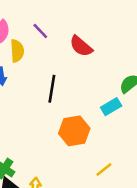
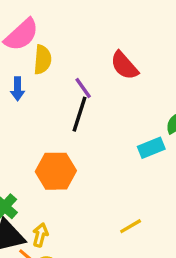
purple line: (40, 31) -> (83, 88), moved
orange hexagon: (74, 131) -> (56, 171), moved

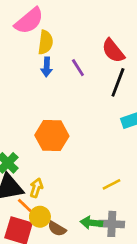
blue arrow: (18, 89) -> (47, 67), moved
black line: (79, 114) -> (118, 82), moved

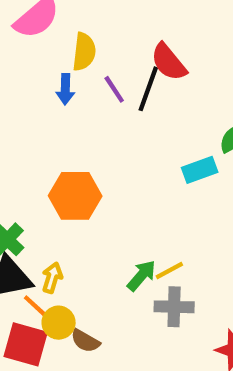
yellow semicircle: (45, 42) -> (84, 52), moved
black line: (118, 82) -> (148, 89), moved
green arrow: (91, 223) -> (142, 275), moved, turned 125
gray cross: (112, 224) -> (174, 307), moved

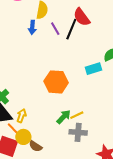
orange hexagon: (75, 196) -> (56, 82), moved

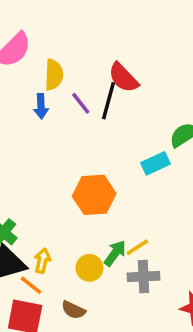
yellow circle: (23, 137) -> (89, 268), moved

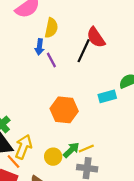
purple line: (81, 103) -> (51, 60), moved
yellow arrow: (42, 261) -> (23, 147), size x1.5

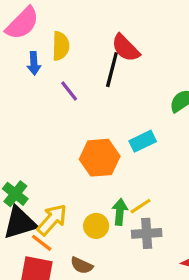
blue arrow: (39, 47) -> (34, 63), moved
cyan rectangle: (107, 96) -> (143, 141), moved
yellow arrow: (23, 147) -> (52, 220), turned 30
green arrow: (71, 150) -> (120, 212), turned -30

